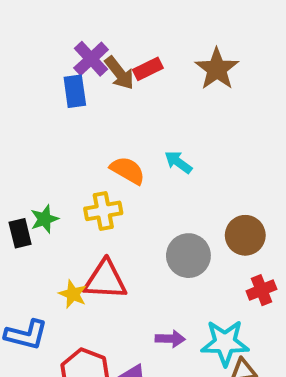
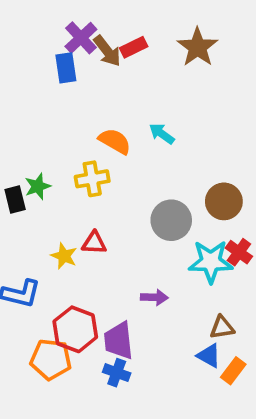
red triangle: (105, 280) -> (94, 243), size x0.6
red cross: (261, 290) -> (239, 252), turned -32
cyan star: (225, 343) -> (211, 262), moved

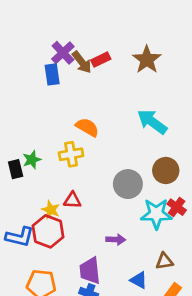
cyan arrow: (162, 134) -> (152, 122), moved, size x1.6
red hexagon: (75, 329) -> (48, 231), moved
blue triangle: (209, 356) -> (139, 280), moved

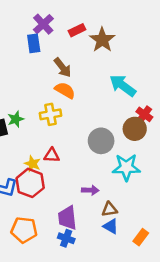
brown star: (147, 60) -> (102, 40), moved
brown arrow: (82, 62) -> (63, 67), moved
red cross: (177, 207) -> (144, 114), moved
brown triangle: (164, 261) -> (109, 209), moved

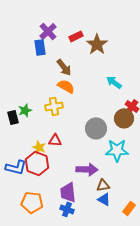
cyan arrow: (123, 86) -> (114, 82), size x0.7
purple arrow: (90, 190) -> (87, 169), size x1.5

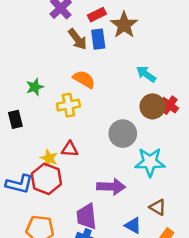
blue rectangle: (40, 47) -> (98, 39), moved
brown arrow: (64, 67) -> (77, 39), moved
green star: (25, 110) -> (35, 87), moved
brown circle: (124, 118) -> (152, 106), moved
brown triangle: (103, 185) -> (158, 207), moved, turned 40

